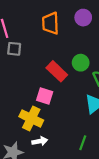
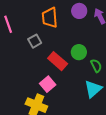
gray square: (14, 49) -> (35, 41), moved, turned -32
pink square: (45, 96) -> (48, 84), turned 35

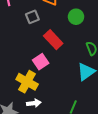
green circle: (79, 52) -> (76, 17), moved

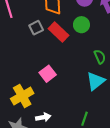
red rectangle: (53, 40) -> (59, 32), moved
yellow cross: (27, 82) -> (22, 96), moved, turned 35

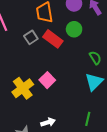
yellow cross: (22, 96) -> (23, 88), moved

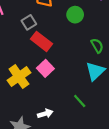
red rectangle: (53, 39) -> (41, 41), moved
green line: (88, 119) -> (80, 101), moved, turned -56

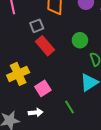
green circle: (75, 15) -> (80, 40), moved
pink square: (45, 68) -> (43, 88), moved

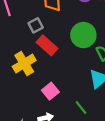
green circle: (80, 40) -> (83, 35), size x1.5
yellow cross: (18, 74) -> (24, 63), moved

